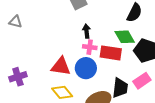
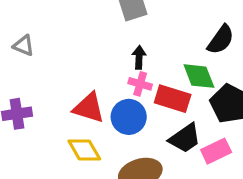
gray triangle: (15, 22) -> (24, 46), moved
black trapezoid: (120, 88) -> (185, 138), moved, turned 40

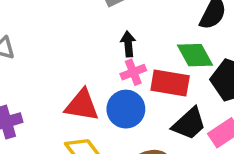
pink cross: (140, 84) -> (133, 72), turned -30

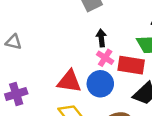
pink cross: (133, 72) -> (105, 58), turned -35

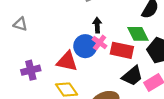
blue circle: (100, 84) -> (85, 46), moved
purple cross: (16, 94) -> (31, 70), moved

